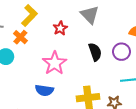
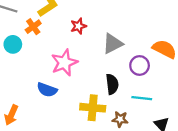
gray triangle: (90, 15) -> (113, 44), moved, turned 36
black semicircle: (95, 52) -> (112, 84), moved

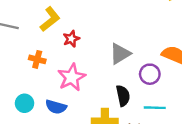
red star: (78, 26) -> (71, 39), moved
orange cross: (33, 27) -> (37, 59), moved, turned -35
cyan circle: (13, 44) -> (25, 103), moved

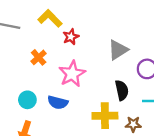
yellow L-shape: (50, 19) -> (50, 18), turned -95
orange cross: (37, 59) -> (39, 57), turned 35

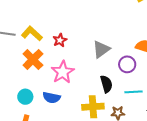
yellow L-shape: (50, 18) -> (32, 33), moved
orange cross: (39, 57) -> (33, 60), size x1.5

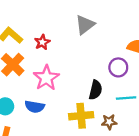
gray triangle: (101, 49) -> (85, 25), moved
black semicircle: (106, 84) -> (96, 90), turned 30

